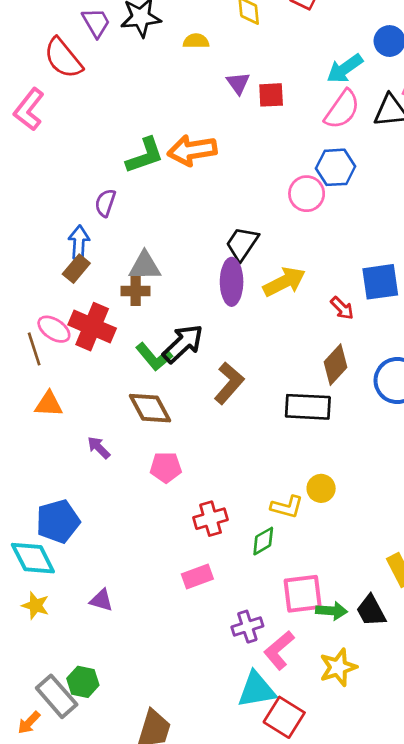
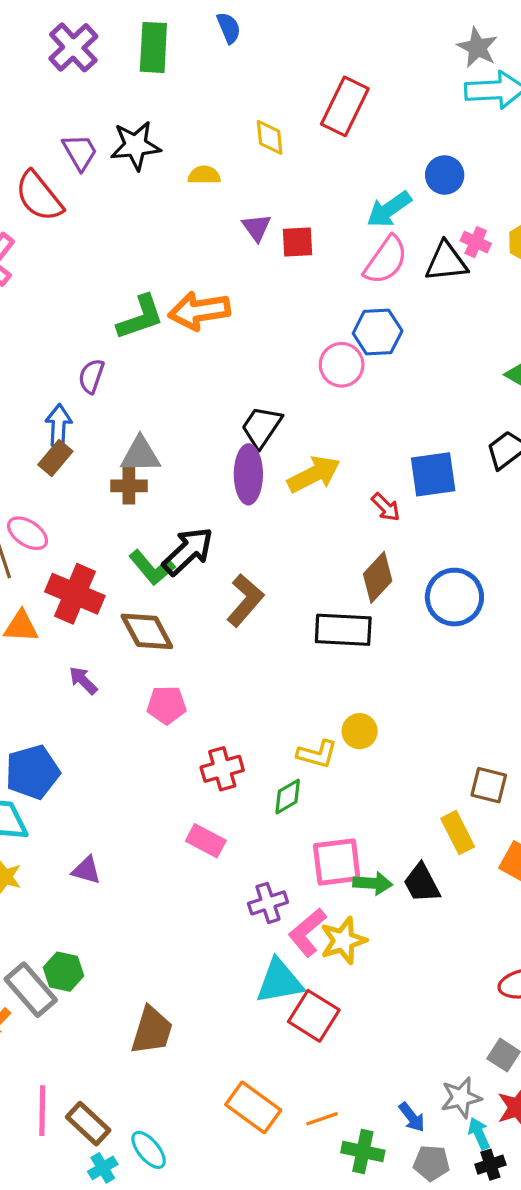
red cross: (92, 327) -> (75, 594), moved
pink rectangle: (197, 577) -> (206, 841), turned 48
yellow star: (338, 667) -> (343, 941), moved

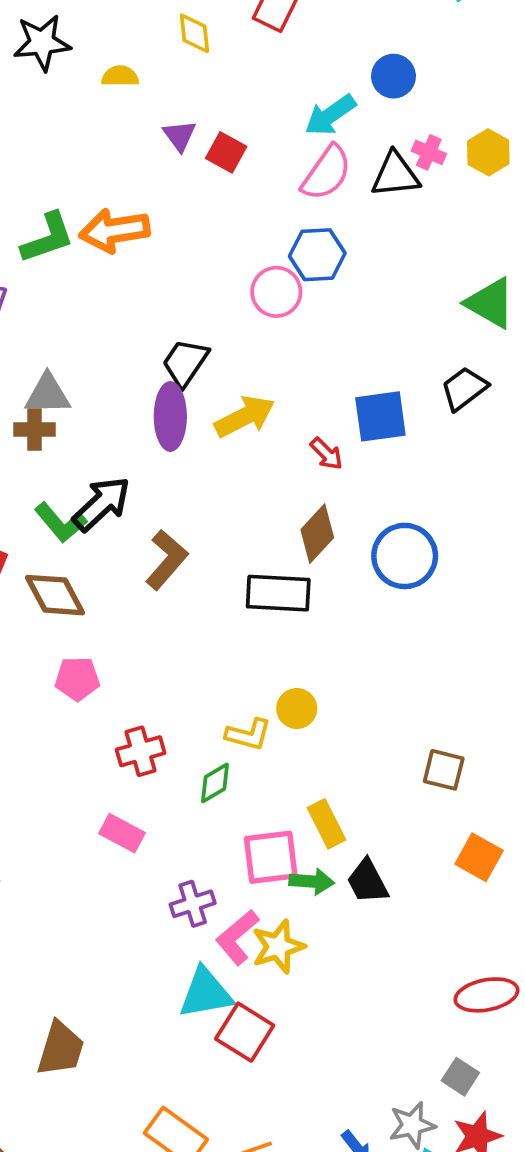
red square: (297, 242) -> (226, 152), turned 32
yellow rectangle: (458, 833) -> (327, 824), moved

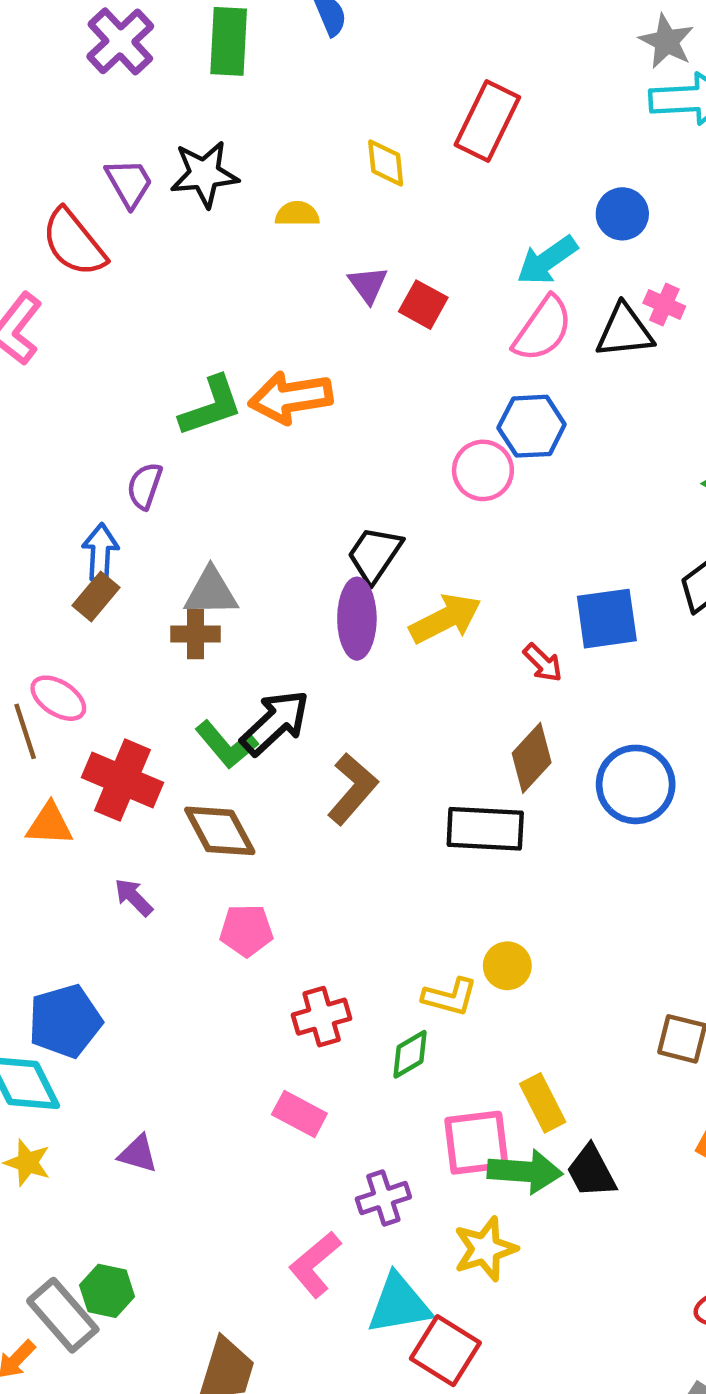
green arrow: (312, 881) -> (525, 1171), size x1.4
pink L-shape: (237, 937) -> (315, 1264), moved

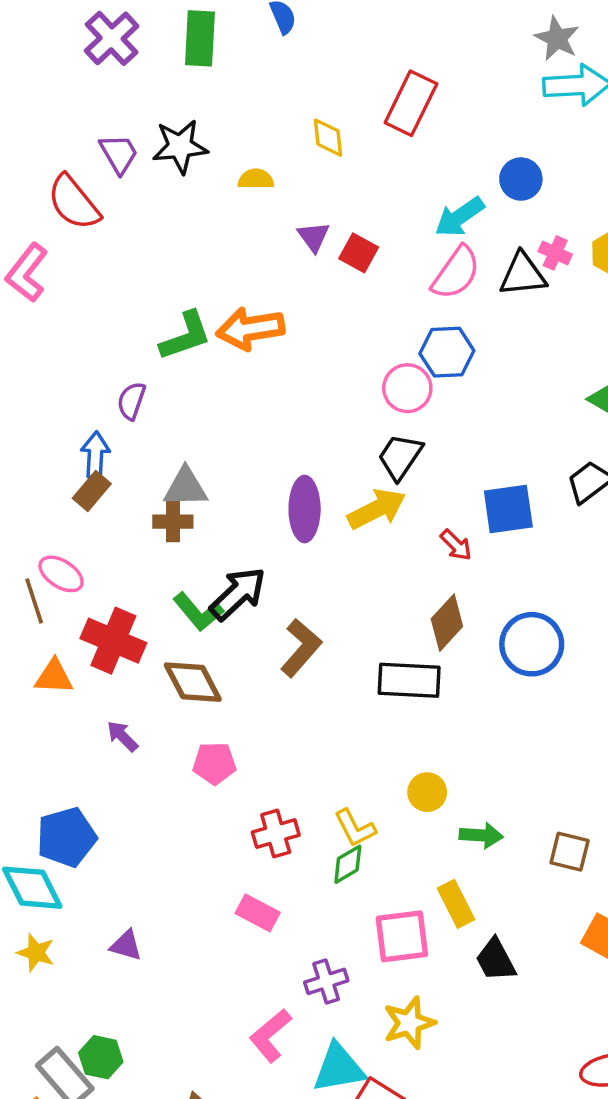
black trapezoid: (375, 554) -> (400, 457), moved
yellow L-shape: (450, 997) -> (355, 828), moved, turned 48
green arrow: (525, 1171) -> (481, 835), moved, size x0.7

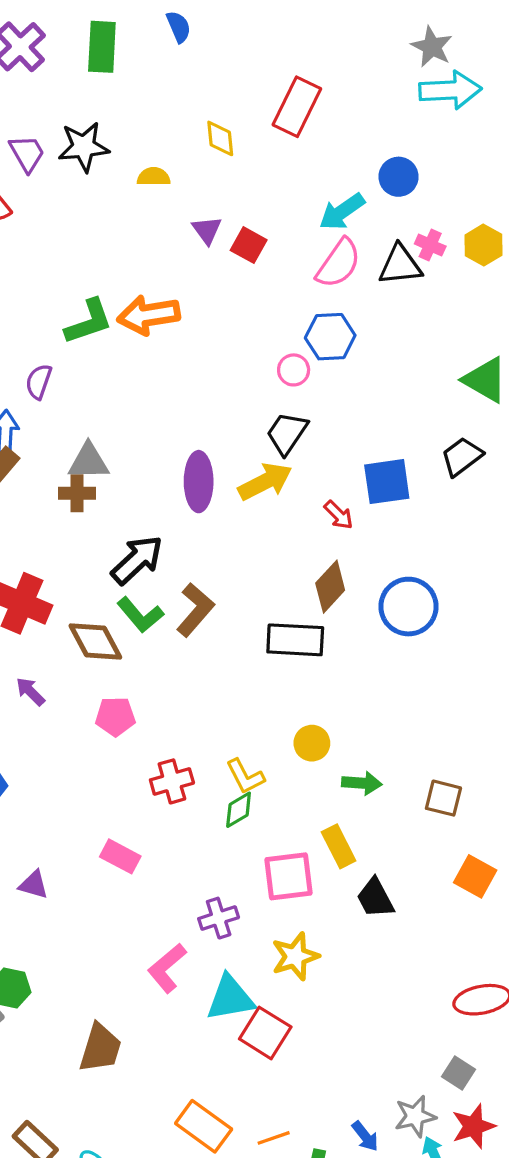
pink circle: (407, 388) -> (294, 370), size x0.7
green L-shape: (198, 612) -> (140, 615), moved
pink rectangle: (258, 913) -> (120, 856), moved

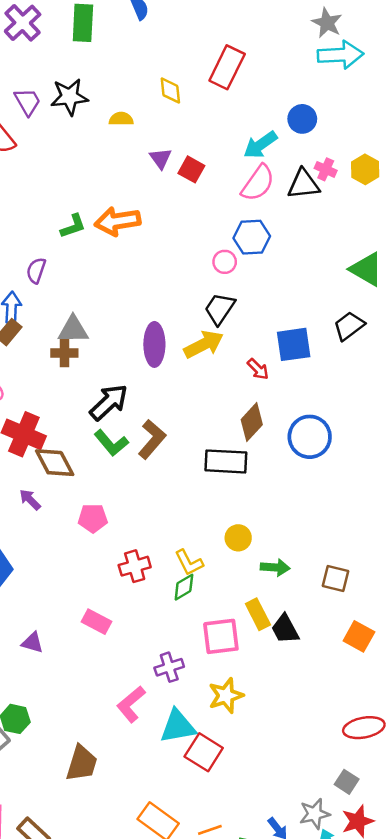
green L-shape: (89, 322) -> (73, 226), size x0.7
brown diamond: (95, 642) -> (55, 463), moved
black trapezoid: (375, 898) -> (285, 629), moved

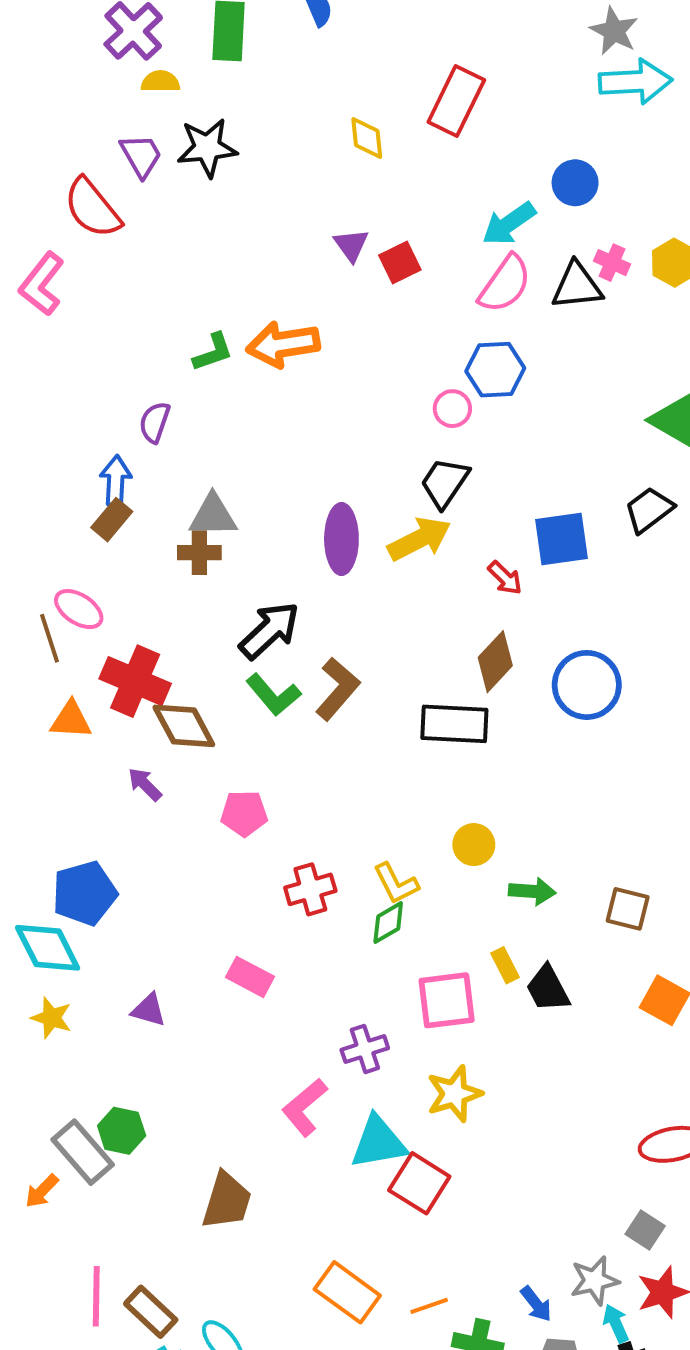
yellow semicircle: (121, 119) -> (160, 82), moved
red square: (191, 169) -> (400, 263), turned 35
yellow rectangle: (258, 614) -> (505, 965), size x0.7

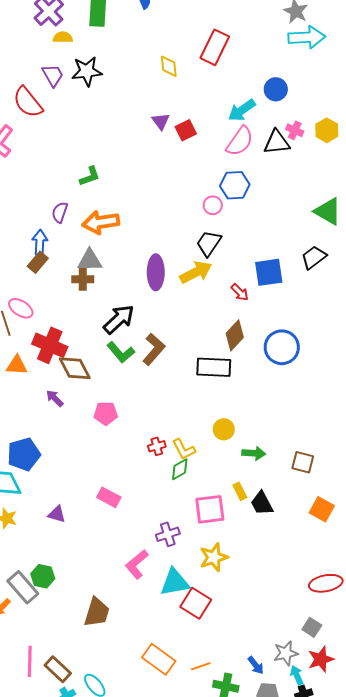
orange arrow: (283, 344) -> (101, 222), moved
red cross: (310, 889) -> (157, 446), moved, size x0.7

